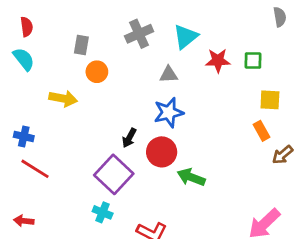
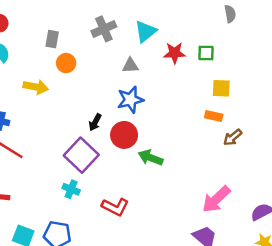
orange rectangle: (261, 131) -> (214, 116), turned -48

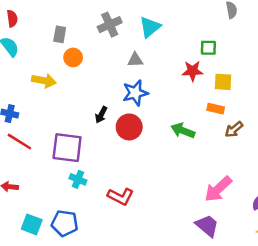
red star: (175, 53) -> (193, 71), moved
purple square: (81, 155) -> (67, 148), moved, turned -36
green arrow: (151, 158) -> (183, 131), moved

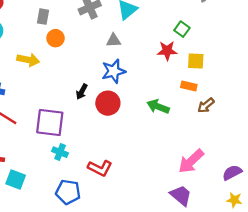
green square: (208, 48) -> (182, 29), turned 35
blue pentagon: (65, 223) -> (68, 192), moved
cyan square: (32, 224) -> (16, 179), moved

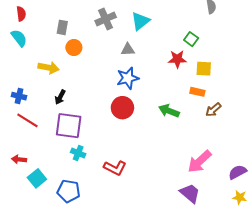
black arrow: (82, 92) -> (60, 97), moved
cyan square: (16, 179) -> (37, 178), turned 30
blue pentagon: (68, 192) -> (69, 191), moved

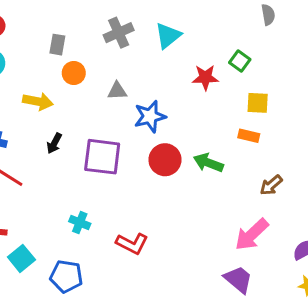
gray triangle: (128, 50) -> (117, 91), moved
red star: (177, 59) -> (205, 77), moved
red circle: (122, 108) -> (165, 160), moved
brown arrow: (213, 110) -> (271, 185), moved
purple square: (69, 126) -> (102, 157), moved

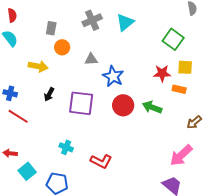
green square: (240, 61) -> (173, 39), size x1.5
red star: (205, 77) -> (162, 73), moved
blue star: (150, 116) -> (113, 76), turned -30

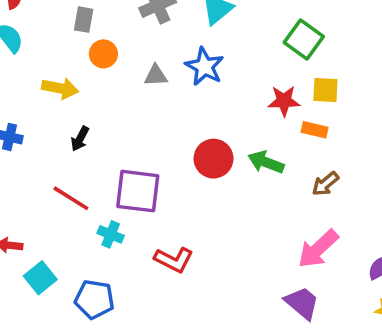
blue star: (113, 76) -> (204, 67), moved
purple square: (81, 103) -> (138, 191), moved
red line: (18, 116) -> (71, 198), moved
brown arrow: (194, 122) -> (325, 184), moved

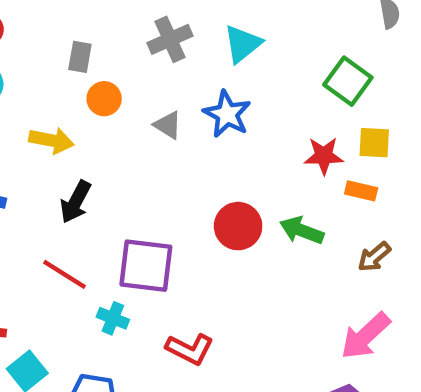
gray triangle: (156, 76) -> (168, 125), turned 35
black arrow: (80, 139) -> (76, 202), size x1.4

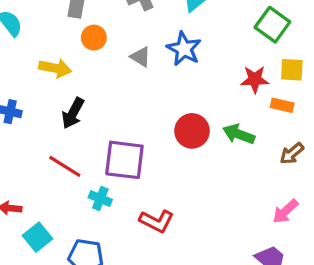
pink arrow: (365, 336) -> (285, 211), size x0.7

